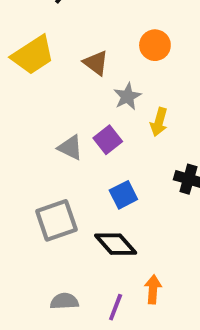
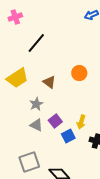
gray star: (127, 96) -> (36, 104), moved
yellow arrow: (159, 122) -> (81, 122), moved
blue square: (123, 195) -> (68, 136), moved

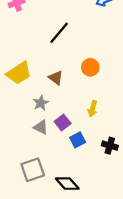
black line: (36, 43) -> (59, 33), moved
yellow arrow: (81, 122) -> (93, 109), moved

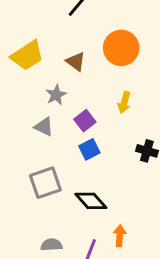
orange circle: (90, 67) -> (121, 48), size x1.5
gray triangle: (41, 127) -> (44, 127), moved
blue square: (78, 140) -> (89, 149), moved

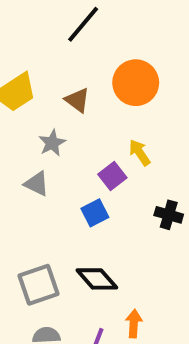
yellow arrow: (124, 102) -> (140, 153), turned 130
purple square: (85, 121) -> (112, 176), moved
gray square: (45, 183) -> (39, 285), moved

